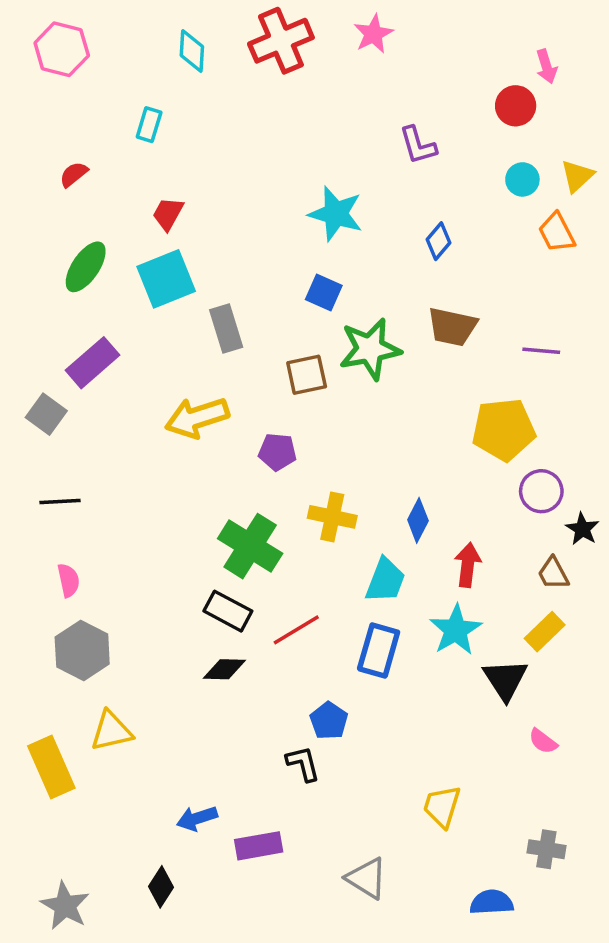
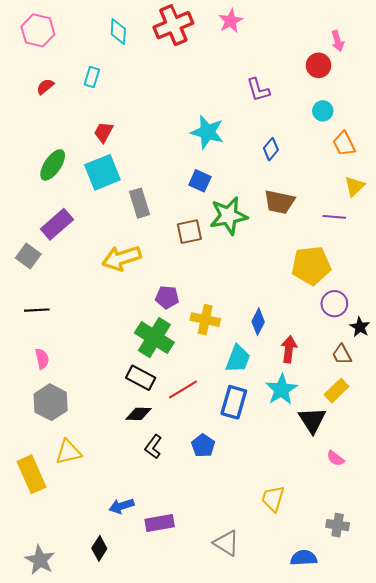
red semicircle: (74, 174) -> (45, 87), moved
yellow triangle: (577, 176) -> (355, 186), moved
purple pentagon: (277, 452) -> (167, 297), moved
black L-shape: (303, 764) -> (153, 447), moved, turned -130

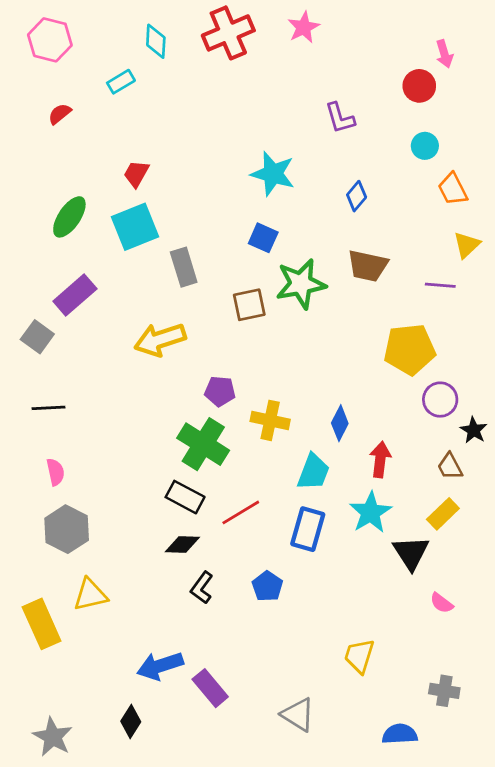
cyan rectangle: (92, 77) -> (121, 82), moved, turned 42
blue arrow: (122, 506) -> (160, 666), size x1.4
purple rectangle: (160, 523) -> (210, 688), turned 60

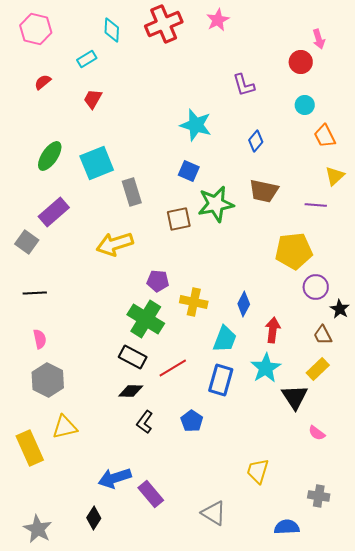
red trapezoid: (136, 174) -> (93, 99), moved

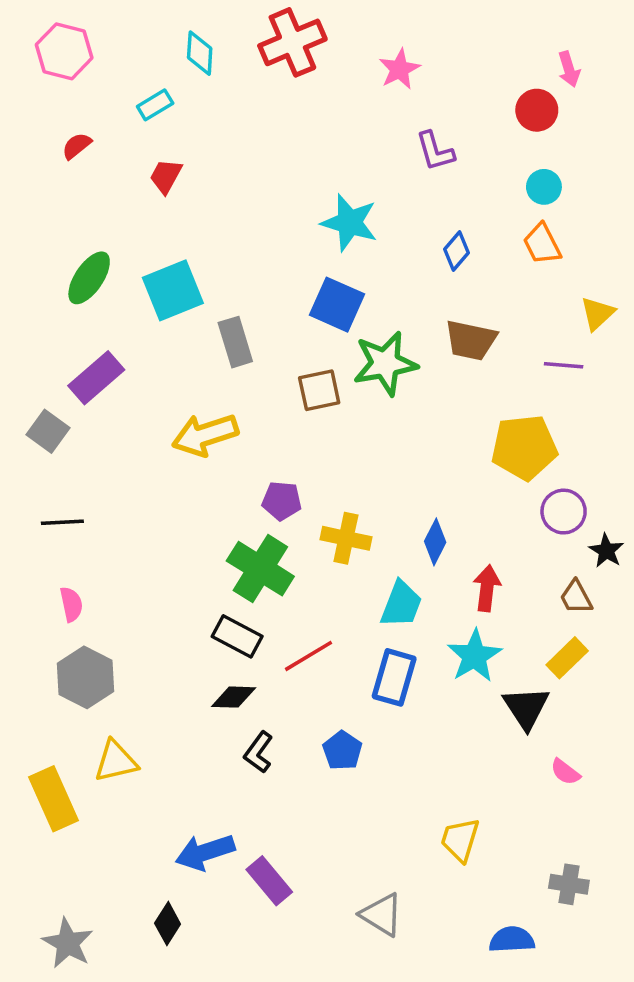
pink star: (218, 20) -> (399, 69), moved
orange trapezoid: (325, 136) -> (542, 244), moved
blue square: (189, 171) -> (337, 305), size x1.4

